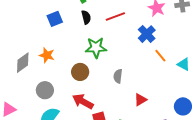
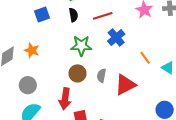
blue cross: (147, 34) -> (116, 38), moved
brown circle: (80, 72) -> (77, 73), moved
red triangle: (140, 100) -> (125, 85), moved, size x1.6
red arrow: (83, 101) -> (65, 99), turned -115

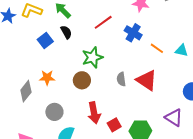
black semicircle: (73, 15) -> (66, 32), moved
blue cross: (116, 38) -> (133, 33), moved
brown circle: (77, 73) -> (82, 80), moved
red triangle: (125, 85) -> (147, 80), turned -40

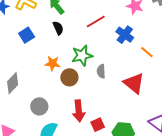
blue square: (45, 40) -> (27, 35), moved
orange star: (47, 78) -> (52, 63), moved
gray semicircle: (121, 79) -> (101, 71), moved

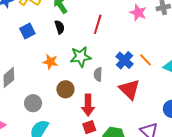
red line: (96, 22) -> (98, 24), turned -48
blue cross: (125, 35) -> (124, 60), moved
brown circle: (69, 77) -> (65, 89), moved
red arrow: (79, 111) -> (88, 105), moved

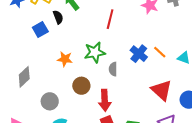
black semicircle: (60, 27) -> (58, 17), moved
red triangle: (130, 89) -> (161, 90), moved

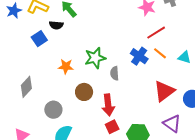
black semicircle: (58, 17) -> (56, 25), turned 120
red line: (110, 19) -> (156, 33), moved, turned 48
red triangle: (161, 90) -> (164, 91), turned 45

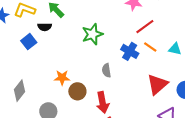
green star: (95, 58) -> (92, 34), moved
orange star: (66, 66) -> (62, 78), moved

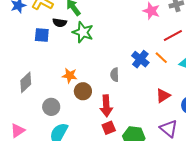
red line: (145, 27) -> (173, 36), moved
green star: (92, 34) -> (83, 32), moved, turned 30
blue square: (29, 42) -> (42, 35), turned 35
red triangle: (157, 84) -> (163, 96), size x0.7

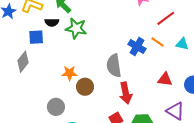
gray semicircle: (115, 75) -> (114, 66), size x1.6
gray diamond: (26, 82) -> (23, 62), moved
red triangle: (163, 96) -> (165, 79), turned 49
red arrow: (106, 106) -> (126, 93), moved

